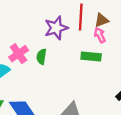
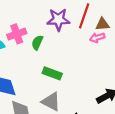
pink arrow: (100, 35) -> (97, 38), turned -96
green rectangle: (91, 56) -> (52, 73), moved

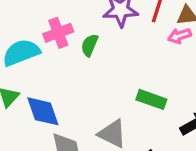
green rectangle: (52, 73) -> (151, 99), moved

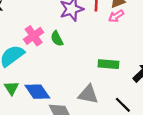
green semicircle: (90, 45) -> (57, 39), turned -35

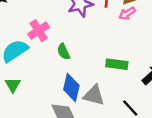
green semicircle: (57, 39) -> (64, 52), moved
blue diamond: (37, 92) -> (71, 87), moved, turned 45

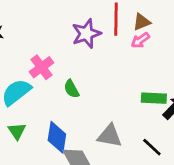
green rectangle: (117, 64) -> (154, 98), moved
blue diamond: (71, 87) -> (57, 137), moved

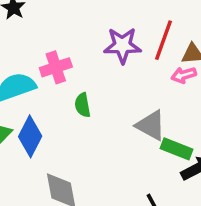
gray triangle: (110, 136) -> (151, 125), moved
blue diamond: (57, 137) -> (30, 136), moved

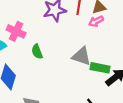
pink cross: (56, 67) -> (16, 31), turned -36

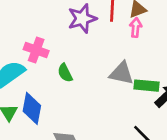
pink arrow: (96, 21) -> (136, 27), turned 128

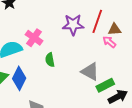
pink arrow: (136, 27) -> (109, 42), turned -72
green rectangle: (146, 86) -> (105, 85), turned -48

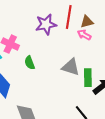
green rectangle: (105, 85) -> (88, 78), turned -54

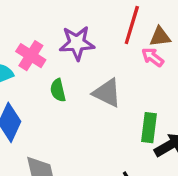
purple star: (46, 24) -> (77, 43), moved
gray triangle: (71, 67) -> (107, 93), moved

